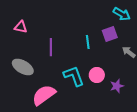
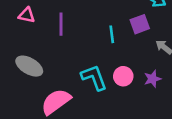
purple line: (51, 47) -> (61, 24), moved
purple star: (117, 86) -> (152, 79), moved

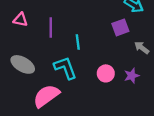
cyan line: (112, 34) -> (78, 42), moved
cyan L-shape: (94, 78) -> (65, 68), moved

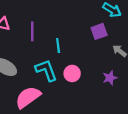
pink circle: (106, 73) -> (72, 73), moved

